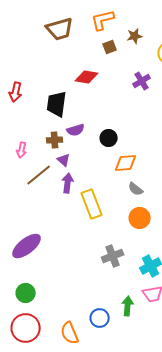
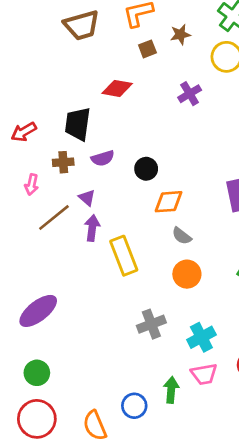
red arrow: (16, 92) -> (24, 132), moved, turned 48
brown cross: (55, 140) -> (63, 162), moved

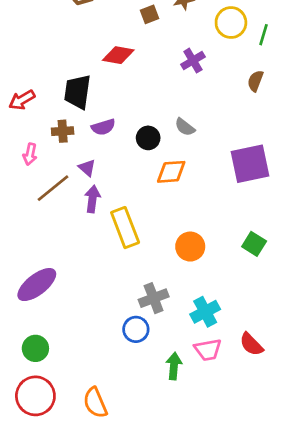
gray semicircle: (182, 236) -> (185, 127), moved
blue circle: (134, 406) -> (136, 329), moved

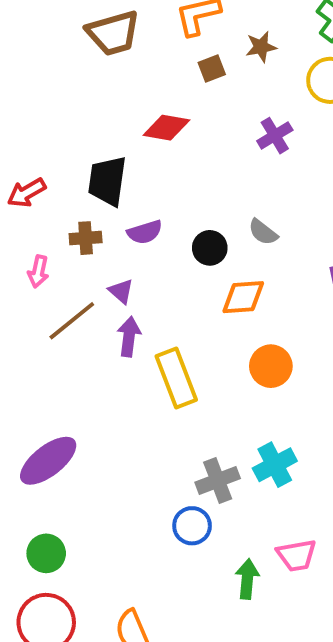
orange circle: (190, 247) -> (271, 366), moved
cyan cross: (205, 312) -> (275, 465), moved

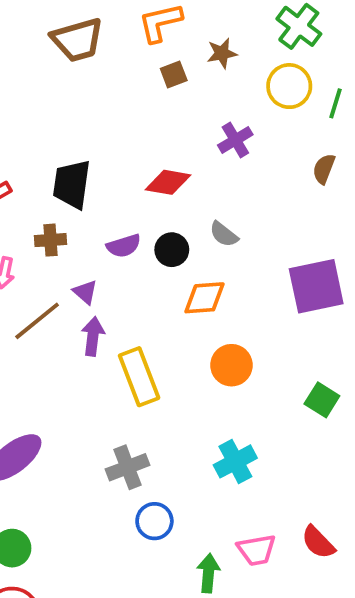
red diamond: (166, 128) -> (168, 182), moved
purple semicircle: (145, 232) -> (124, 246), moved
gray cross: (218, 480) -> (128, 467), moved

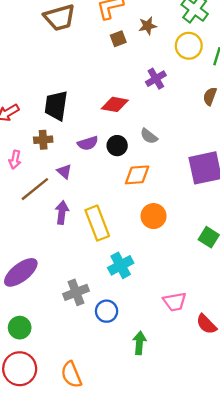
purple arrow: (93, 336) -> (62, 213), moved
cyan cross: (235, 461) -> (121, 265), moved
gray cross: (128, 467) -> (76, 292), moved
pink trapezoid: (257, 550) -> (175, 302), moved

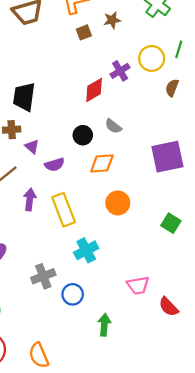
yellow circle: (189, 46) -> (152, 58), moved
red diamond: (115, 104) -> (94, 90), moved, turned -40
purple semicircle: (88, 143) -> (55, 165), moved
purple triangle: (64, 171) -> (32, 146), moved

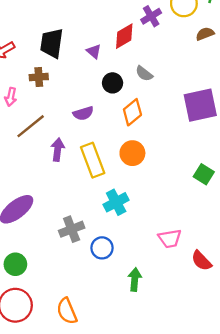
brown semicircle: (172, 88) -> (205, 34), turned 48
purple triangle: (32, 146) -> (94, 51), moved
orange diamond: (102, 163) -> (132, 112), turned -35
orange circle: (118, 203) -> (132, 153), moved

